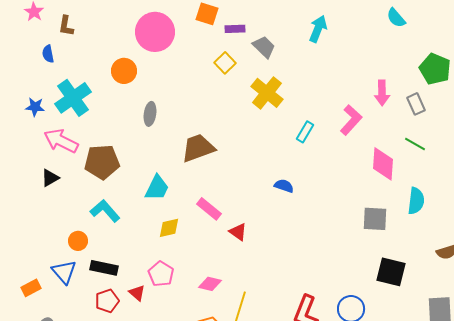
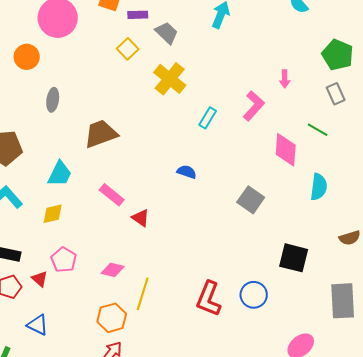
pink arrow: (382, 93) -> (285, 79), size x0.7
gray rectangle: (416, 104) -> (336, 94), moved
gray square: (375, 219) -> (251, 200), moved, turned 32
yellow diamond: (169, 228) -> (53, 214), moved

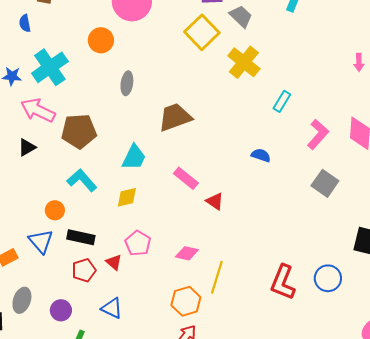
yellow square: (128, 49) -> (202, 32), size x1.6
pink L-shape: (254, 106) -> (318, 134), moved

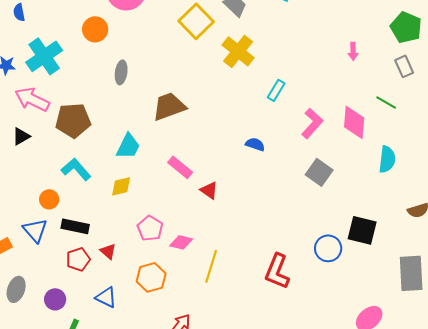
pink pentagon: (138, 243) -> (150, 228), moved
blue circle: (328, 278) -> (328, 248), moved
orange hexagon: (186, 301) -> (151, 277), moved

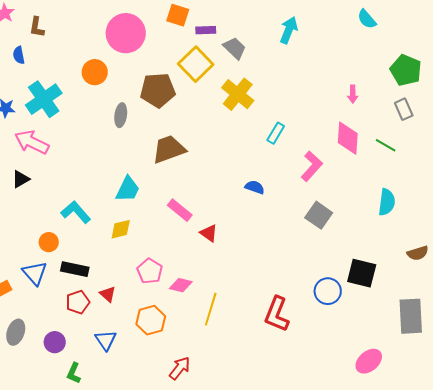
brown pentagon: (73, 120) -> (158, 90), moved
pink diamond: (354, 122) -> (348, 138), moved
blue triangle: (106, 297) -> (106, 340), turned 30

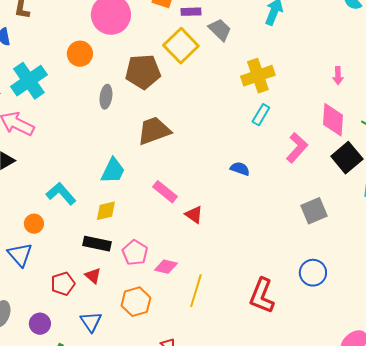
yellow cross: (238, 94) -> (258, 76), moved, turned 32
gray square: (319, 215) -> (314, 211), moved, turned 32
black rectangle: (75, 269) -> (97, 244), moved
black square: (362, 273) -> (347, 158), moved, turned 36

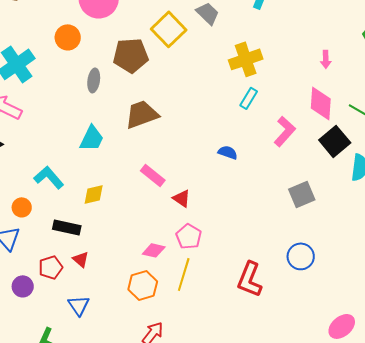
cyan trapezoid: (113, 171) -> (92, 138), moved
black rectangle: (97, 244) -> (67, 227), moved
pink pentagon: (135, 253) -> (189, 236), moved
orange hexagon: (136, 302) -> (143, 285), moved
purple circle: (40, 324) -> (23, 286), moved

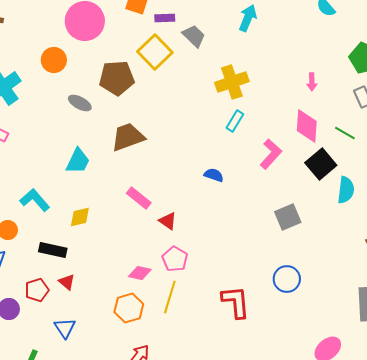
gray ellipse: (94, 80) -> (80, 103), turned -70
red L-shape: (250, 279) -> (236, 302), turned 153

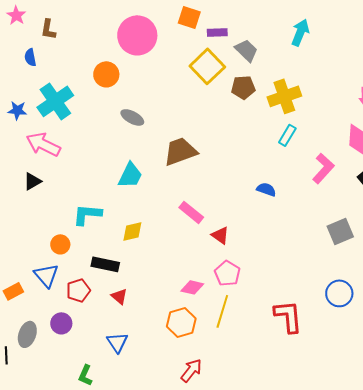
brown pentagon: (117, 78) -> (243, 87), moved, size x0.7
cyan L-shape: (35, 200) -> (87, 214), turned -44
red pentagon: (37, 290) -> (78, 290), moved

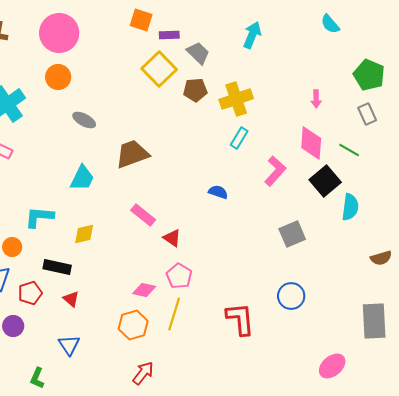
pink circle: (137, 35) -> (59, 33), moved

